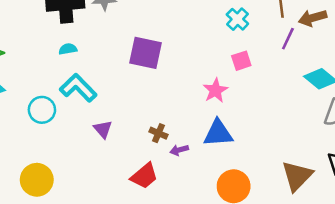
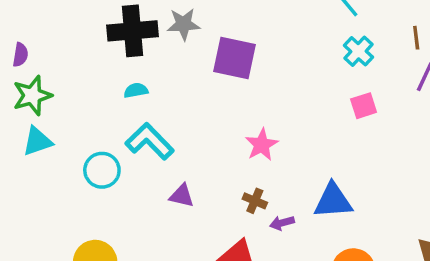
purple square: (146, 53) -> (234, 58), moved
pink star: (215, 90) -> (262, 145), moved
purple triangle: (103, 129) -> (182, 196), turned -36

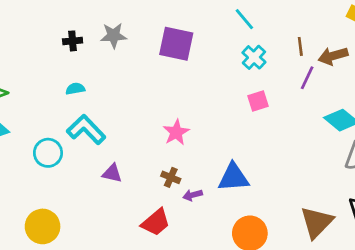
black cross: (133, 31) -> (73, 41), size x0.5
purple square: (234, 58) -> (176, 44), moved

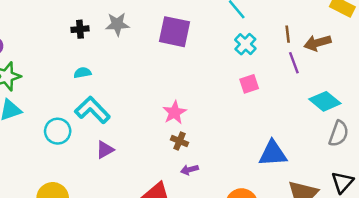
purple line: (307, 78) -> (294, 63), turned -45
purple triangle: (112, 173) -> (105, 150), moved, turned -42
brown cross: (171, 177) -> (179, 141), moved
blue triangle: (233, 177) -> (273, 154), moved

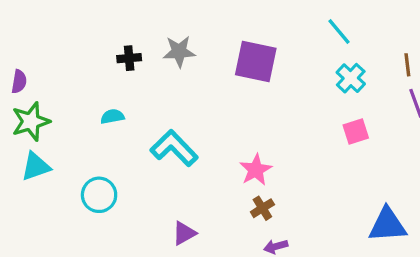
cyan semicircle: (82, 73) -> (112, 116), moved
cyan L-shape: (92, 110) -> (174, 148), moved
brown cross: (179, 141) -> (262, 208), turned 35
purple triangle: (105, 150) -> (184, 233), moved

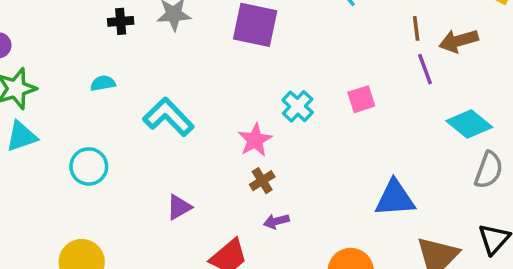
cyan cross: (351, 78) -> (298, 106), moved

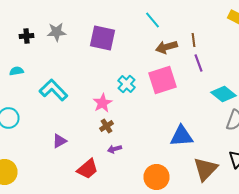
brown arrow: (459, 41) -> (166, 47), moved
pink square: (361, 99) -> (162, 80), size x1.8

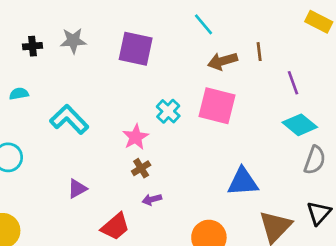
purple line: (198, 63) -> (293, 83), moved
pink square: (162, 80) -> (217, 106), turned 32

